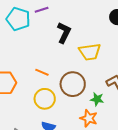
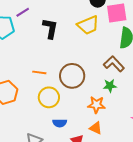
yellow trapezoid: (90, 52) -> (88, 25), moved
green star: (97, 99) -> (110, 86), moved

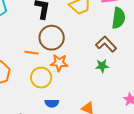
brown circle: (72, 76) -> (52, 38), moved
orange star: (96, 105) -> (59, 63), moved

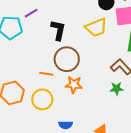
yellow circle: (41, 78) -> (42, 99), moved

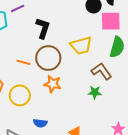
yellow trapezoid: (96, 28) -> (81, 46), moved
orange line: (46, 74) -> (23, 62), moved

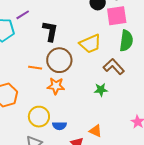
orange star: (53, 84) -> (56, 86), moved
green star: (95, 92) -> (101, 90), moved
yellow circle: (20, 95) -> (39, 117), moved

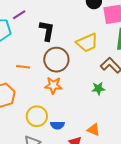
orange line: (35, 68) -> (23, 67), moved

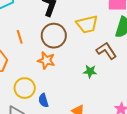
orange line: (23, 67) -> (20, 37), turned 56
blue semicircle: (57, 125) -> (43, 100), turned 64

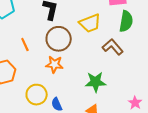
green star: (90, 71) -> (96, 82), moved, size x1.5

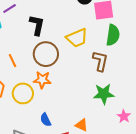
brown L-shape: (113, 47) -> (100, 61), turned 55
green star: (96, 82) -> (104, 94), moved
yellow circle: (37, 95) -> (23, 93), moved

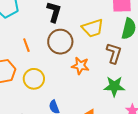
orange star: (42, 80) -> (80, 66), moved

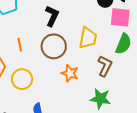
yellow trapezoid: (93, 28) -> (88, 38), turned -70

